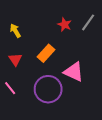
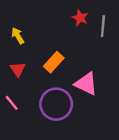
gray line: (88, 22) -> (103, 26), turned -30
red star: (65, 25) -> (80, 18), moved

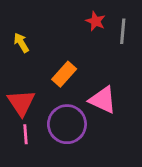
red triangle: (18, 69) -> (21, 103), moved, size x1.5
pink line: (12, 103) -> (25, 134), moved, turned 35

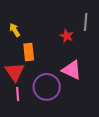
red star: (96, 21) -> (67, 36), moved
orange rectangle: (64, 74) -> (29, 52), moved, turned -48

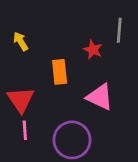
orange rectangle: (29, 52) -> (60, 72), moved
purple circle: (47, 87) -> (72, 140), moved

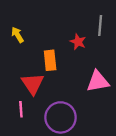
pink triangle: (100, 97) -> (98, 81), moved, turned -35
red triangle: (21, 100) -> (33, 84), moved

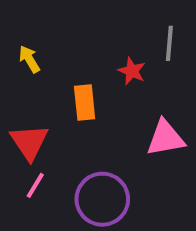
red triangle: (33, 84) -> (29, 142), moved
pink line: (21, 109) -> (35, 185), turned 35

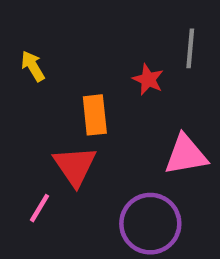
red triangle: (29, 142) -> (75, 166), moved
purple circle: (102, 199) -> (150, 224), moved

